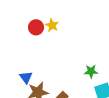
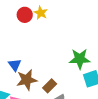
green star: (91, 71) -> (80, 59), size x1.5

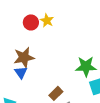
brown star: (27, 80) -> (24, 57), moved

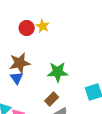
green star: (86, 66) -> (58, 72), moved

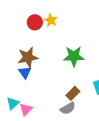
green star: (58, 72) -> (74, 56), moved
brown rectangle: (52, 99) -> (73, 93), moved

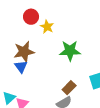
yellow star: (51, 20) -> (47, 27), moved

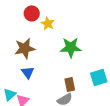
blue triangle: (21, 67) -> (28, 72), moved
brown rectangle: (69, 88) -> (70, 84), turned -56

